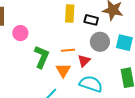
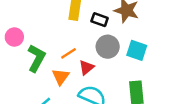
pink circle: (20, 33) -> (14, 37), moved
orange line: (68, 50) -> (68, 53), turned -32

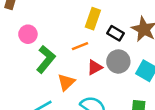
orange line: (68, 53) -> (80, 46), moved
red triangle: (86, 68) -> (95, 67), moved

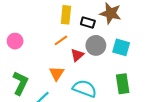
green L-shape: (46, 59) -> (20, 83), moved

